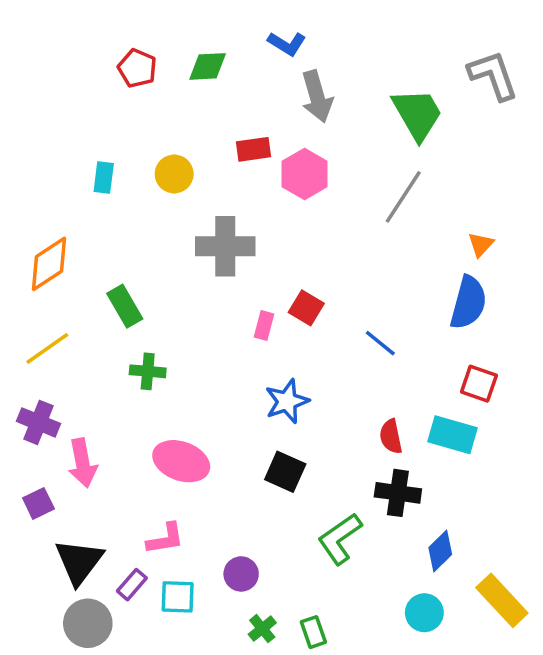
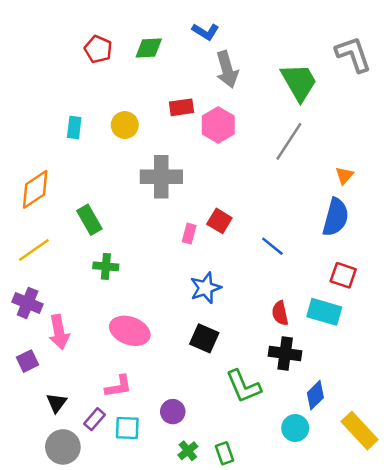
green L-shape: (340, 539) -> (243, 386), turned -78
black triangle: (79, 562) -> (57, 403), size x0.6
cyan circle: (424, 613) -> (295, 428), moved

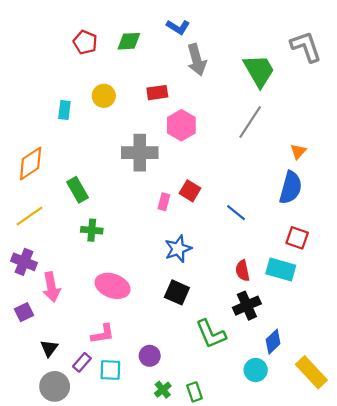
yellow circle: (125, 125) -> (104, 96), moved
pink hexagon: (218, 125) -> (181, 125), moved
black cross: (285, 354) -> (247, 306), turned -32

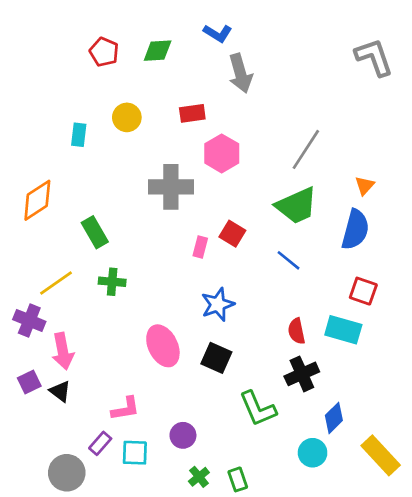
green trapezoid: (259, 71) -> (297, 206), moved, turned 96
yellow line: (29, 216) -> (56, 283), moved
pink ellipse: (113, 286) -> (163, 346), moved, turned 44
black triangle: (49, 348) -> (60, 391), moved, turned -30

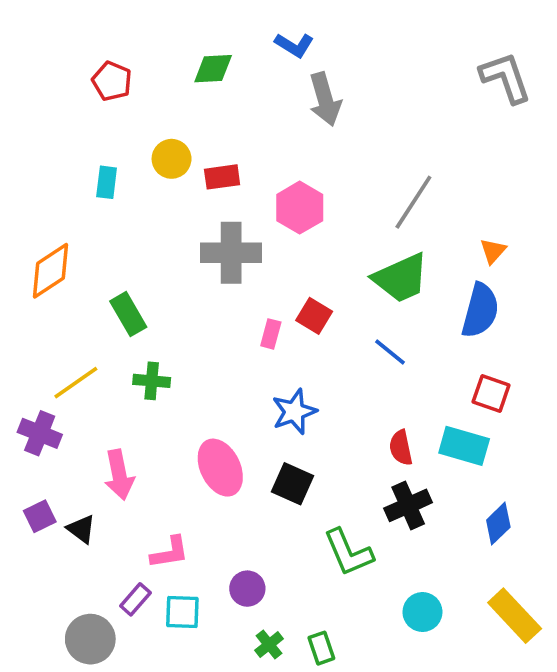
red pentagon: (104, 52) -> (112, 81), moved
red rectangle: (192, 113) -> (222, 177), moved
pink arrow: (63, 351) -> (119, 475), moved
blue diamond: (334, 418) -> (498, 524), moved

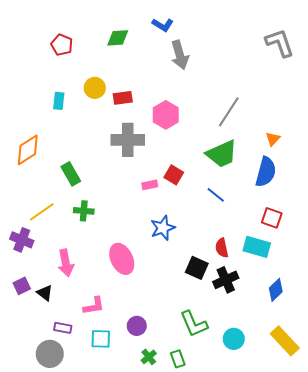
pink rectangle: (271, 334) -> (150, 185), turned 63
black square: (292, 484) -> (197, 268), moved
green L-shape: (348, 552) -> (194, 324), moved
purple rectangle: (135, 599) -> (63, 328), moved, turned 60

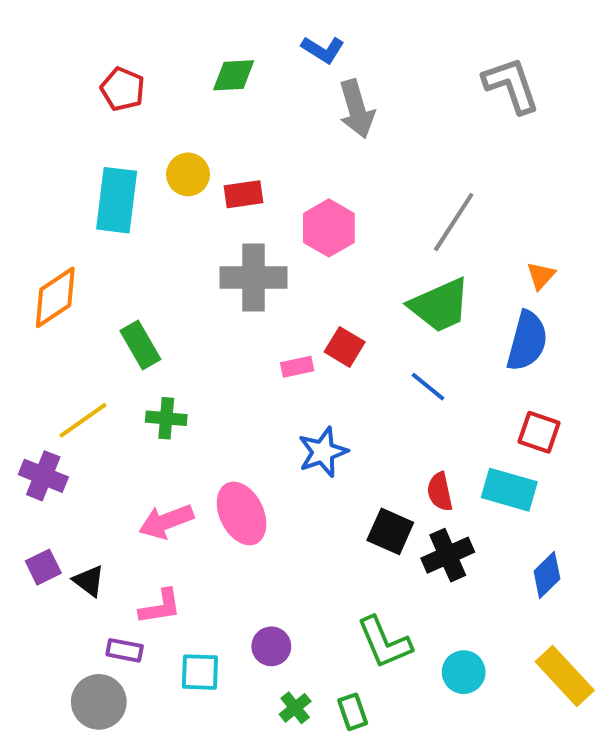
gray L-shape: (280, 43) -> (511, 85), moved
cyan rectangle: (59, 101) -> (117, 200), size x1.8
pink arrow: (66, 263) -> (166, 521), moved, turned 80
pink L-shape: (94, 306) -> (160, 607), moved

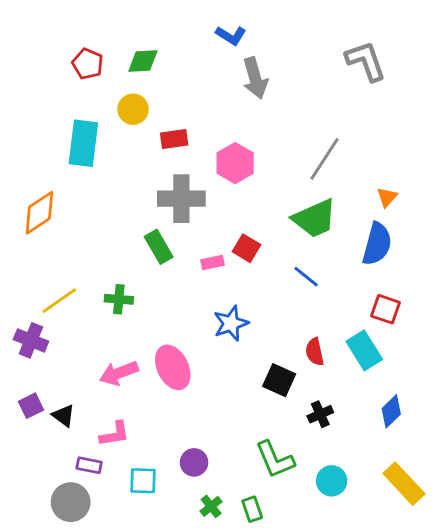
green diamond: (234, 75) -> (143, 61), moved
yellow circle: (188, 174) -> (133, 109), moved
green rectangle: (140, 345) -> (159, 247), moved
cyan rectangle: (509, 490) -> (364, 350), turned 42
black cross: (448, 555) -> (320, 414), moved, size x0.7

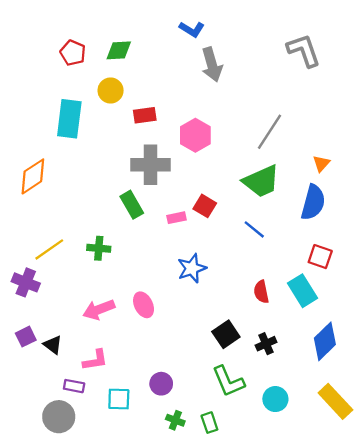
pink ellipse: (173, 367) -> (144, 305), size x0.7
black square: (279, 380) -> (226, 334), moved, turned 32
blue diamond: (391, 411) -> (325, 341), size x1.4
green cross: (211, 506) -> (175, 420), turned -30

